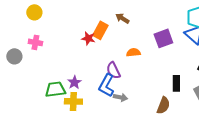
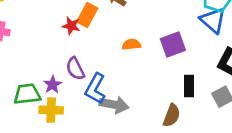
purple square: (163, 38) -> (173, 44), moved
purple semicircle: (113, 70) -> (75, 69), moved
gray arrow: (120, 97) -> (114, 105), size x1.5

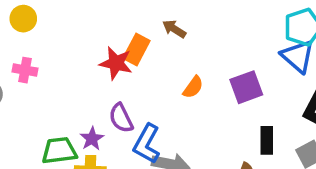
red star: (71, 26) -> (116, 63), size x1.4
orange semicircle: (131, 44) -> (193, 87), turned 132

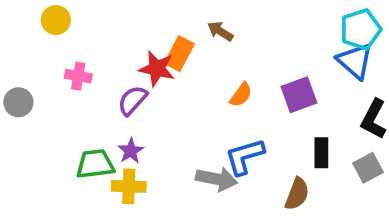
pink cross: (25, 70) -> (78, 76), moved
purple semicircle: (121, 118) -> (132, 100), moved, turned 68
blue L-shape: (147, 144) -> (245, 157), moved, turned 45

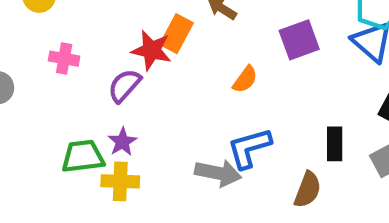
purple square: (299, 95) -> (299, 40), moved

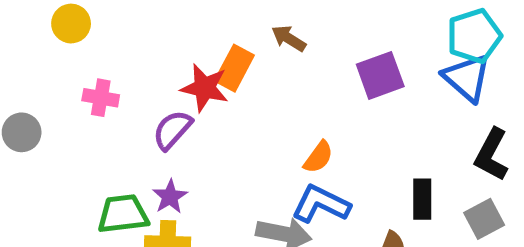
orange semicircle: (245, 79) -> (318, 157), moved
blue L-shape: (249, 148) -> (321, 204), turned 42

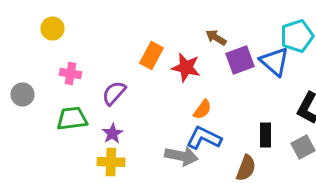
brown arrow: (289, 38) -> (216, 38), moved
blue triangle: (467, 78) -> (274, 62), moved
red star: (205, 88) -> (186, 68), moved
green trapezoid: (123, 214) -> (72, 118), moved

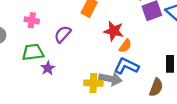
red star: (186, 68) -> (114, 31), moved
purple star: (112, 133) -> (48, 68), moved
yellow cross: (111, 162) -> (93, 83), moved

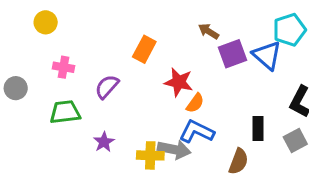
purple star: (48, 68) -> (104, 142), moved

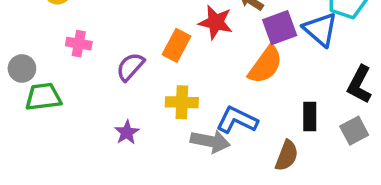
orange rectangle: (144, 49) -> (177, 45), moved
red star: (179, 82) -> (216, 22), moved
orange semicircle: (195, 103) -> (265, 65), moved, size x1.6
green trapezoid: (65, 112) -> (43, 97), moved
yellow cross: (150, 155) -> (182, 102), moved

